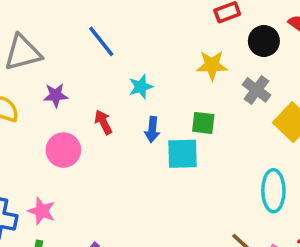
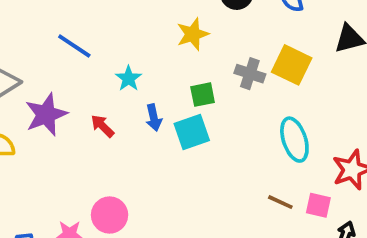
gray cross: (256, 90) -> (250, 74), moved
purple star: (56, 95) -> (46, 115), size x1.6
pink circle: (63, 150) -> (110, 215), moved

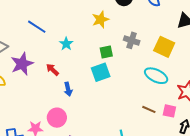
yellow square: (292, 65) -> (164, 47), moved
blue arrow: (154, 118) -> (68, 89), moved
cyan ellipse: (294, 140) -> (156, 76), turned -45

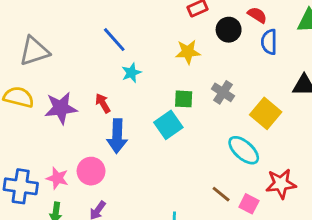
blue line: (37, 27) -> (114, 40), moved
purple star: (22, 64) -> (61, 108), moved
cyan square: (101, 72) -> (168, 125), turned -30
blue arrow: (68, 89) -> (117, 136), size x1.6

